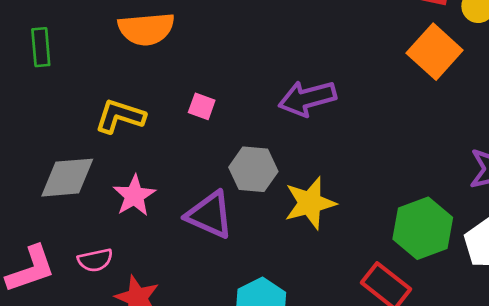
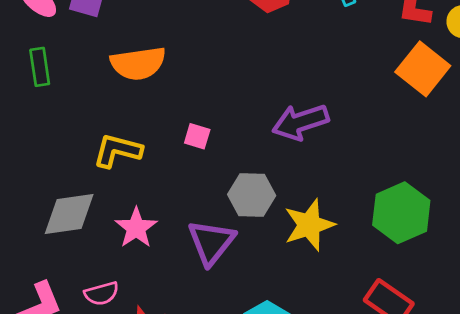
green rectangle: (41, 47) -> (40, 67), moved
purple triangle: (210, 215) -> (211, 242), turned 48
green hexagon: (423, 228) -> (401, 213), moved

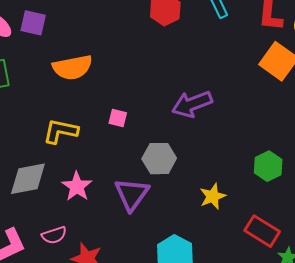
green hexagon: (401, 213) -> (268, 166), size x0.7
yellow star: (309, 225) -> (213, 196), moved, size x0.7

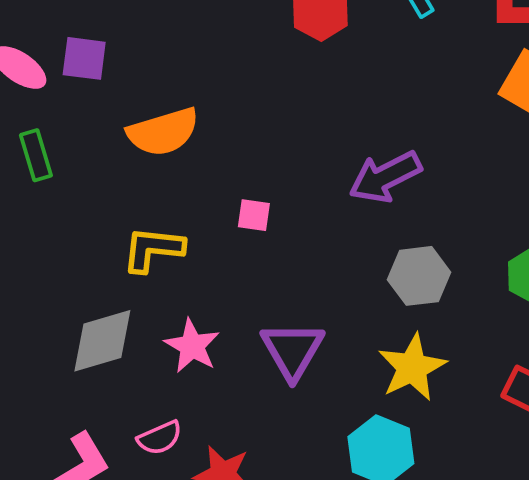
gray hexagon: (159, 159) -> (419, 276), moved
yellow star: (213, 196) -> (412, 367), moved, size x1.4

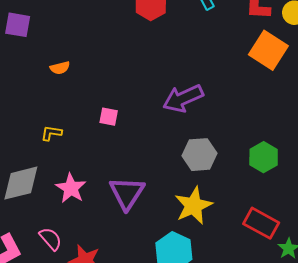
orange semicircle: (163, 132) -> (60, 68), size x0.5
yellow L-shape: (153, 249) -> (51, 133), size x0.6
pink semicircle: (160, 438) -> (51, 239), turned -110

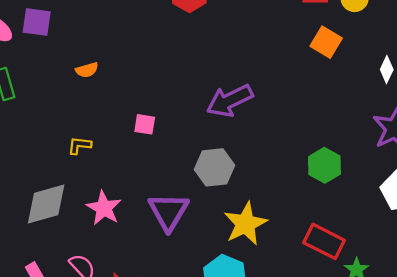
orange square: (268, 50) -> (326, 42), size x0.7
gray hexagon: (199, 155) -> (214, 167), moved

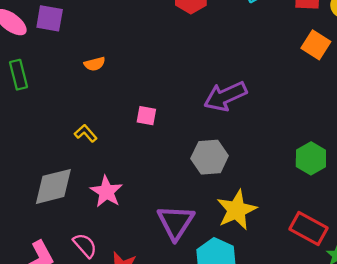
yellow L-shape: (79, 145) -> (86, 133), turned 40
purple triangle: (168, 212) -> (176, 222), moved

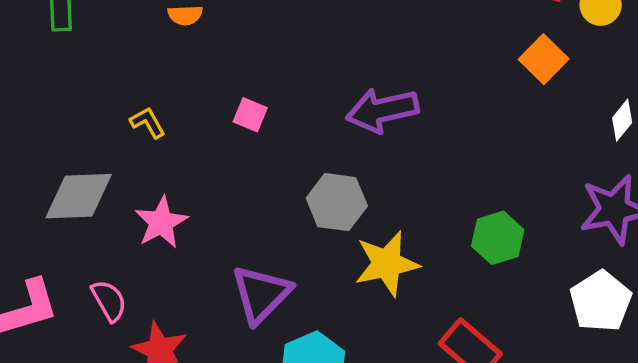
yellow star: (237, 210) -> (387, 264), moved

